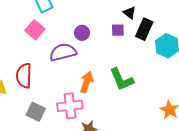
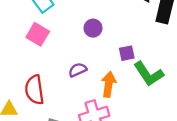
purple square: (118, 30) -> (127, 53), moved
purple semicircle: (63, 52) -> (78, 70), moved, size x0.6

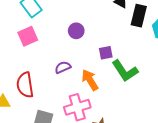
pink square: (38, 34) -> (28, 36), turned 36
orange arrow: (109, 84) -> (90, 80), turned -40

